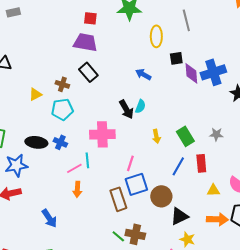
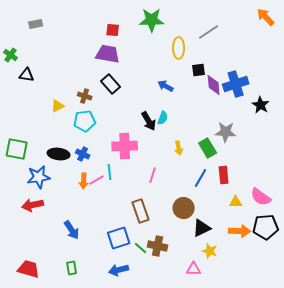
gray line: (186, 20) -> (209, 32), turned 70
gray star: (216, 134) -> (226, 132), moved, size x1.5
blue square: (136, 184) -> (119, 238), moved
orange arrow: (77, 189) -> (84, 181), moved

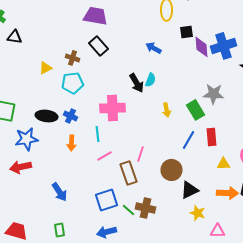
pink line: (153, 175) -> (140, 154), moved
pink line: (97, 180) -> (104, 156), moved
pink triangle: (194, 269) -> (218, 231), moved

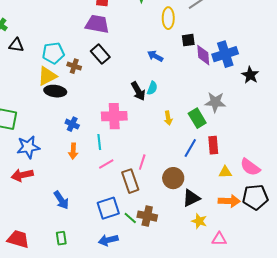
yellow triangle: (46, 68) -> (47, 76), size x1.5
cyan pentagon: (72, 83) -> (53, 53), moved
black ellipse: (46, 116) -> (55, 91), moved

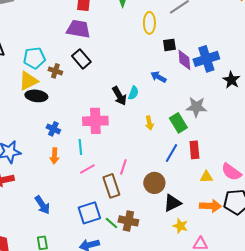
blue arrow: (155, 56) -> (158, 77), moved

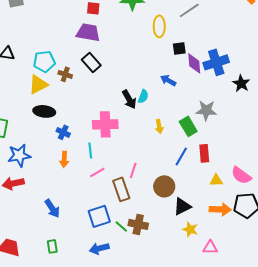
black ellipse: (36, 96) -> (44, 111), moved

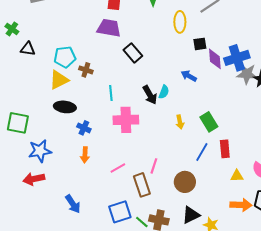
black rectangle: (91, 62) -> (133, 53), moved
gray star: (206, 110) -> (247, 74), moved
cyan line: (90, 150) -> (111, 93), moved
black triangle: (182, 206) -> (191, 215), moved

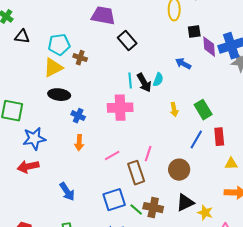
cyan line: (111, 93) -> (130, 81), moved

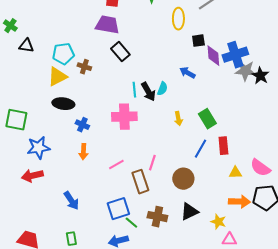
black rectangle: (127, 41) -> (120, 52), moved
green line: (136, 210) -> (131, 223), moved
yellow star: (205, 213) -> (218, 222), moved

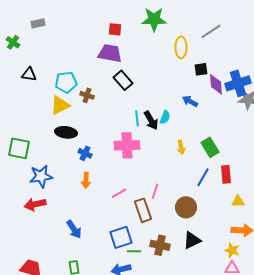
green cross: (10, 26) -> (13, 42), moved
yellow star: (218, 222) -> (232, 250), moved
green line: (131, 223) -> (134, 251), turned -40

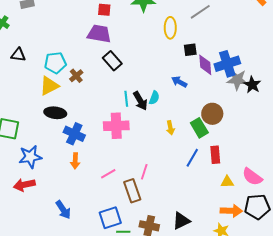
brown cross: (87, 95) -> (76, 76), turned 32
blue cross: (85, 153) -> (74, 134), size x1.5
brown circle: (186, 207) -> (212, 114), moved

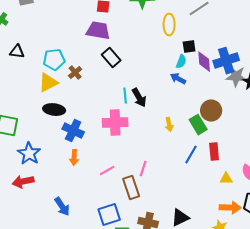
cyan semicircle: (154, 98) -> (181, 62), moved
blue star: (30, 157) -> (29, 154), turned -30

